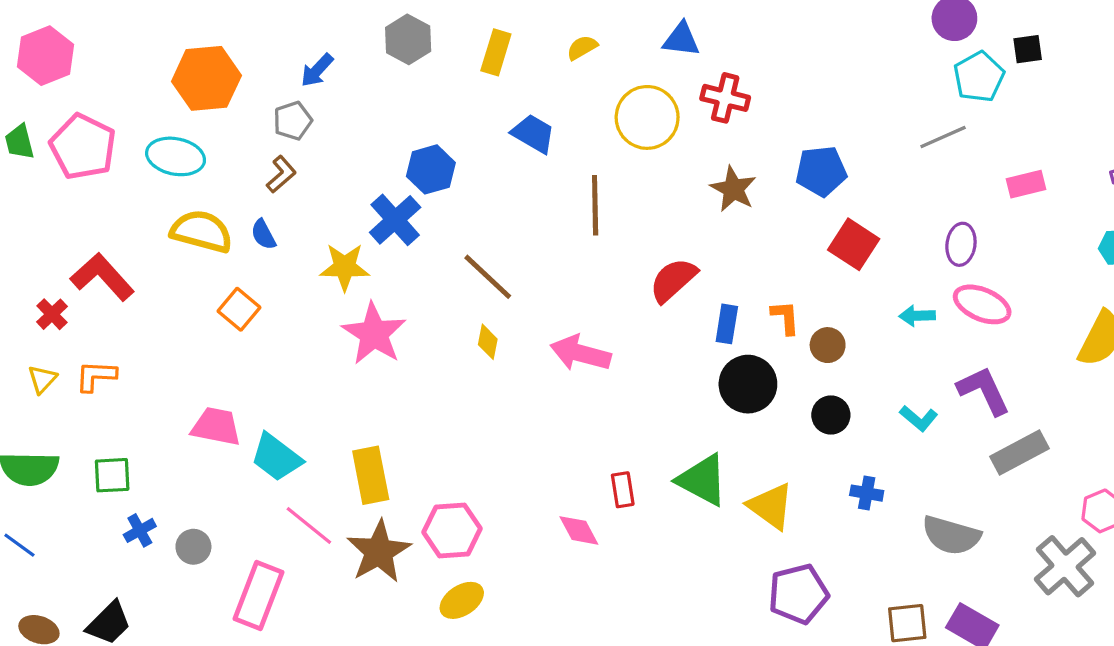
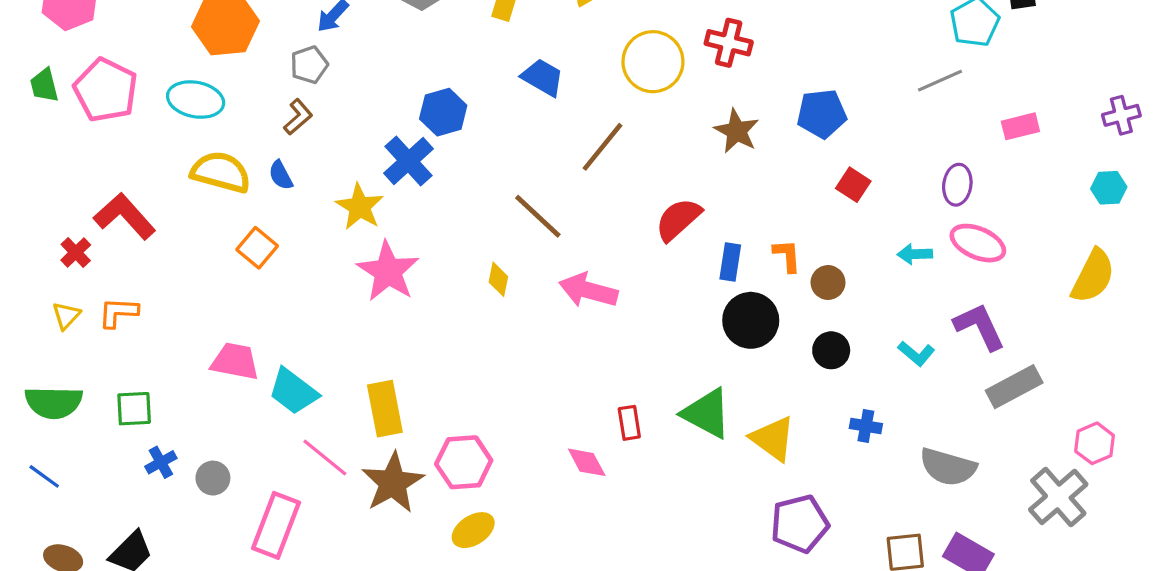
brown line: (595, 205) -> (602, 147), turned 40
red square: (854, 244) -> (853, 185), size x0.7
yellow star: (345, 267) -> (360, 207), turned 30
brown line: (488, 277) -> (538, 216), moved

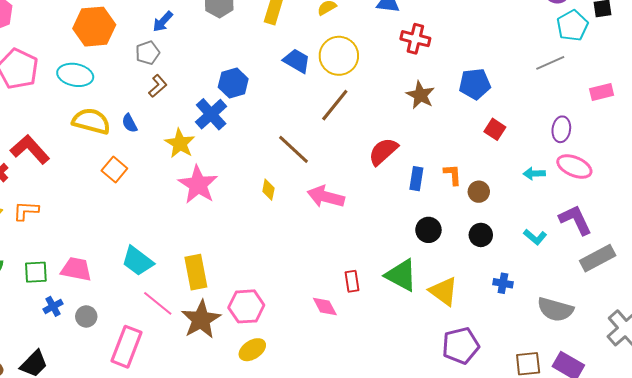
yellow circle: (653, 62) -> (339, 56), moved
brown L-shape: (298, 117) -> (158, 86), moved
black circle: (751, 320) -> (428, 230), moved, size x0.7
pink trapezoid: (235, 361) -> (76, 269), moved

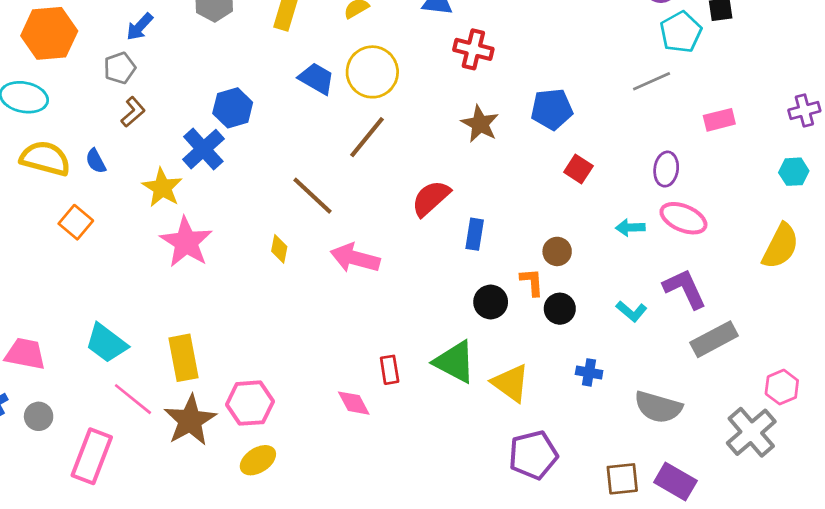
orange L-shape: (453, 175) -> (532, 282), moved

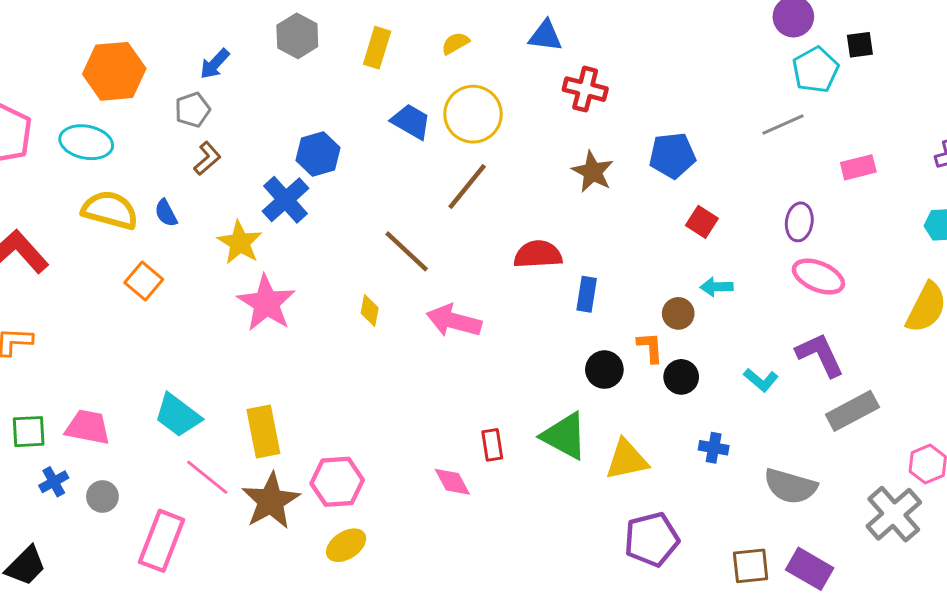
red semicircle: (431, 198) -> (538, 254), turned 39
cyan arrow: (630, 228) -> (717, 287), moved
yellow triangle: (511, 383) -> (627, 460), turned -48

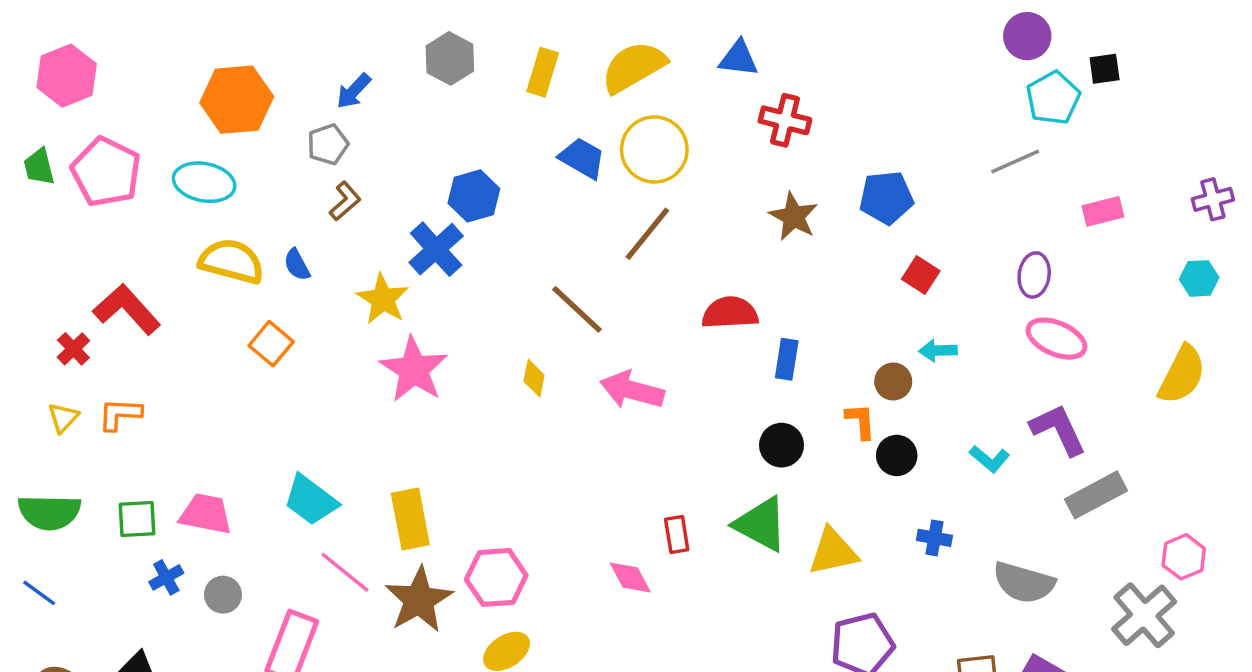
yellow semicircle: (455, 43) -> (634, 67), size x2.0
black circle: (604, 370) -> (782, 445), moved

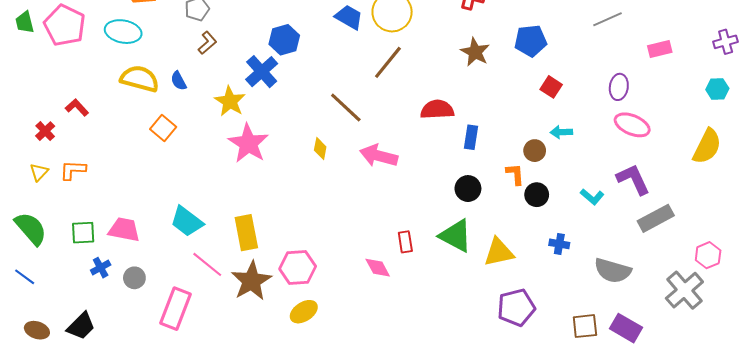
red L-shape: (127, 309) -> (77, 107), size x0.6
green semicircle: (49, 512) -> (31, 229), turned -132

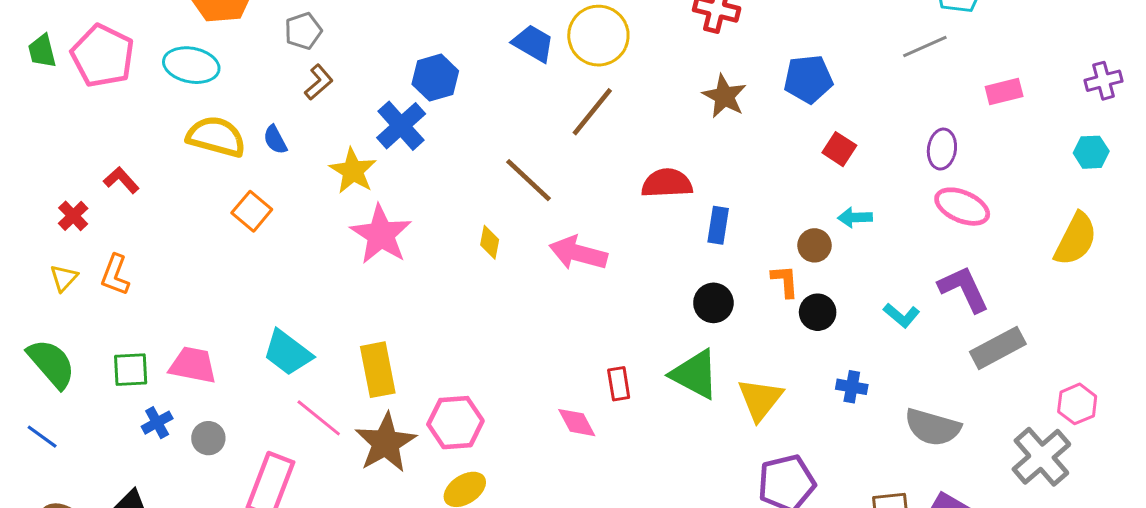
orange L-shape: (73, 170) -> (115, 275), turned -72
yellow triangle: (499, 252) -> (760, 399), turned -40

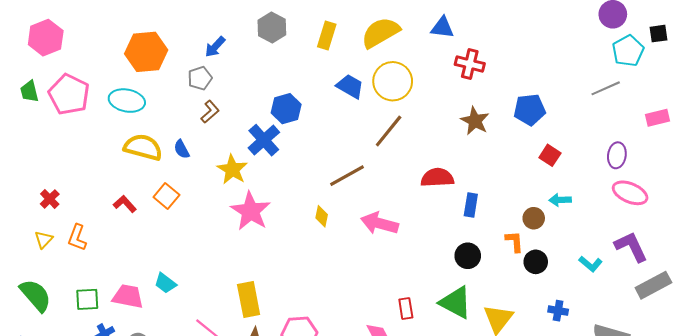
red L-shape: (121, 180) -> (125, 204), moved
brown line: (529, 180) -> (347, 176), turned -72
cyan trapezoid: (288, 353) -> (165, 283), moved, size x0.7

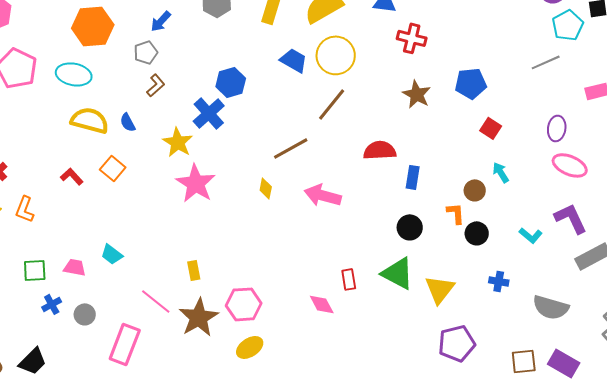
cyan arrow: (560, 200) -> (501, 172), turned 60
pink trapezoid: (128, 296) -> (75, 267), size x0.7
yellow rectangle: (249, 299) -> (194, 270), size x0.6

